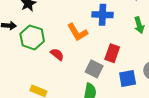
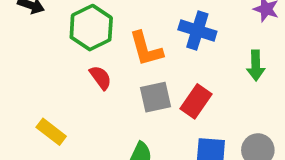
green hexagon: (32, 37) -> (91, 28), moved
gray square: (94, 69) -> (156, 97), moved, turned 36

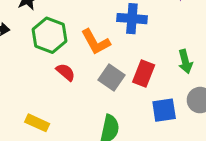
green arrow: (256, 65) -> (185, 61), moved
gray square: (156, 97) -> (112, 77), turned -30

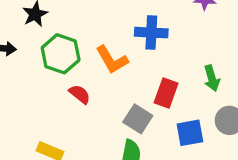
gray square: (112, 77) -> (138, 119), moved

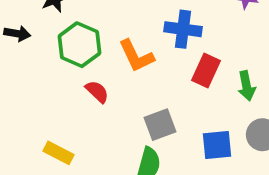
red rectangle: (166, 93) -> (206, 71), moved
gray square: (138, 119) -> (160, 125), turned 32

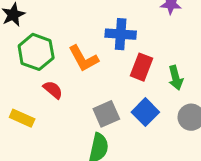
blue square: (217, 145) -> (145, 112), moved, turned -36
yellow rectangle: (59, 153) -> (22, 118), moved

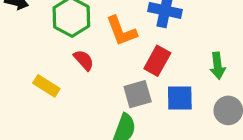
red rectangle: (142, 67) -> (157, 61), moved
blue square: (145, 112) -> (180, 98), turned 36

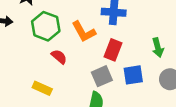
yellow rectangle: (46, 86) -> (42, 88), moved

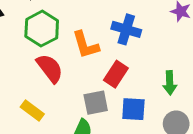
red semicircle: (59, 57) -> (50, 68), size x1.5
yellow rectangle: (42, 88) -> (32, 111), moved

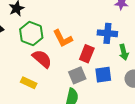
blue cross: (126, 29) -> (107, 33), moved
yellow rectangle: (32, 111) -> (29, 83), moved

